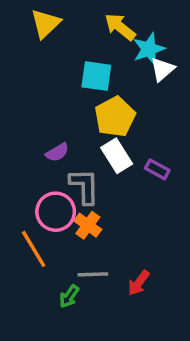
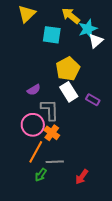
cyan square: (96, 76) -> (52, 35), moved
orange line: (34, 249) -> (36, 152), moved, turned 60
red arrow: (139, 283) -> (82, 177), moved

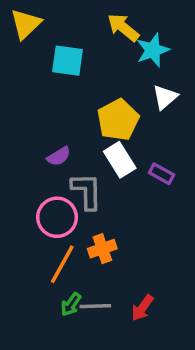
yellow triangle: (27, 14) -> (26, 24), moved
cyan square: (52, 35) -> (67, 61), moved
white triangle: (96, 41) -> (165, 97), moved
orange cross: (52, 133) -> (102, 249), moved, turned 35
gray line: (55, 162) -> (95, 306), moved

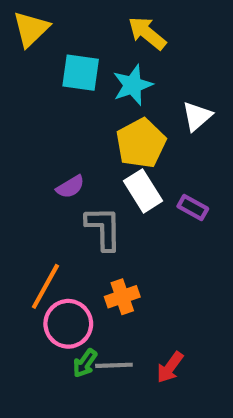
cyan star: (153, 50) -> (133, 85), moved
pink circle: (57, 217) -> (68, 324), moved
orange line: (62, 264) -> (45, 286), moved

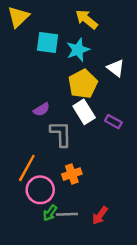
white triangle: (197, 116) -> (116, 68), turned -42

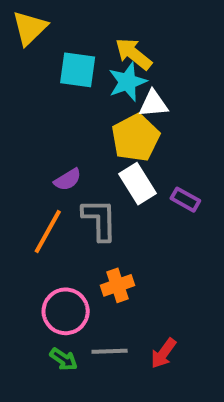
yellow arrow: (86, 19) -> (133, 54), moved
white triangle: (116, 68) -> (153, 104), moved, turned -42
orange line: (27, 168) -> (48, 232), moved
green arrow: (50, 213) -> (64, 359), moved, turned -91

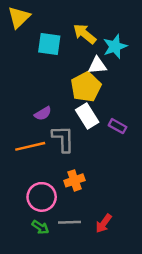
cyan star: (127, 82) -> (115, 46), moved
orange line: (48, 232) -> (30, 146), turned 48

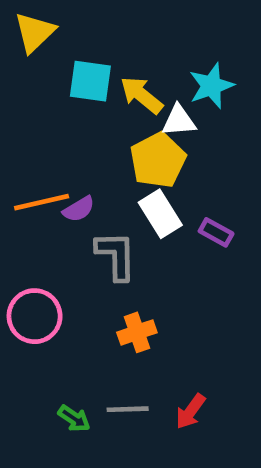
yellow arrow: (85, 34) -> (142, 95), moved
orange line: (30, 146) -> (42, 202), moved
pink circle: (42, 197) -> (35, 316), moved

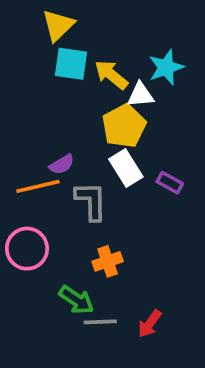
yellow triangle: (35, 32) -> (58, 25), moved
orange line: (42, 202) -> (38, 186), moved
green arrow: (74, 418) -> (76, 300), moved, size x1.4

